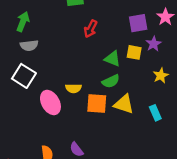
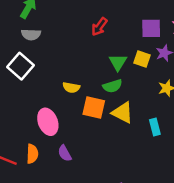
green triangle: (112, 59) -> (118, 62), turned 30
pink ellipse: (50, 102) -> (48, 122), moved

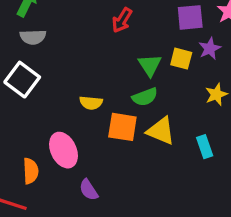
orange semicircle: (32, 154) -> (31, 171), moved

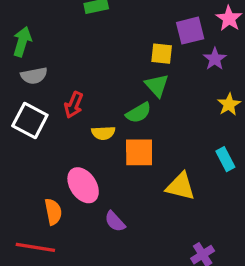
red arrow: (122, 20) -> (74, 105), moved
yellow square: (181, 59) -> (162, 54), moved
green semicircle: (145, 97) -> (139, 113), moved
yellow triangle: (161, 131) -> (181, 186), moved

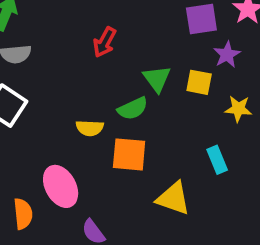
yellow square: (162, 54) -> (199, 82), moved
yellow star: (229, 104) -> (238, 109), turned 30
red arrow: (74, 105) -> (105, 42), moved
cyan rectangle: (225, 159) -> (217, 160), moved

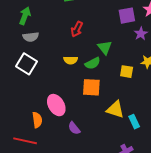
yellow square: (199, 82) -> (127, 72), moved
yellow semicircle: (90, 128) -> (71, 60), moved
cyan rectangle: (217, 160) -> (134, 122), moved

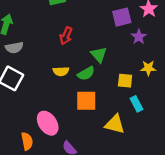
cyan rectangle: (134, 122) -> (136, 104), moved

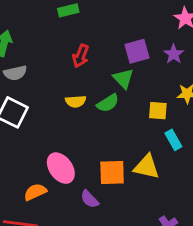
purple square: (122, 17) -> (137, 51), moved
orange square: (86, 101) -> (112, 173), moved
orange semicircle: (27, 141) -> (35, 192), turned -102

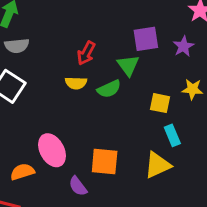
red arrow: (81, 56) -> (86, 53), moved
yellow triangle: (147, 167) -> (157, 165), moved, turned -44

